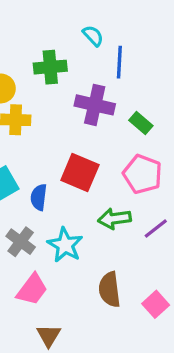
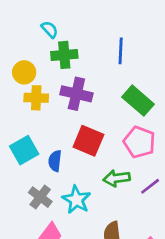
cyan semicircle: (93, 36) -> (50, 29), moved
purple cross: (95, 105) -> (76, 94), moved
green rectangle: (141, 123) -> (138, 101), size x1.6

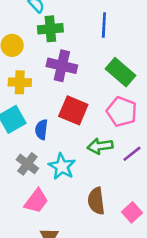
yellow cross: (36, 98) -> (20, 82), moved

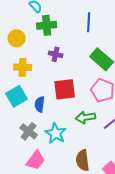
purple cross: (62, 66) -> (56, 54), size x0.6
red square: (73, 110) -> (65, 89), turned -30

